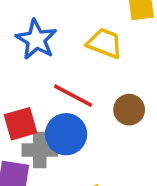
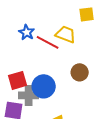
blue star: (36, 40) -> (27, 32), size x0.7
red line: (73, 96) -> (48, 42), moved

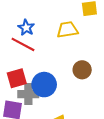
yellow trapezoid: (66, 34) -> (67, 30), turned -30
red line: (48, 42) -> (23, 44), moved

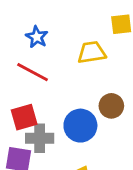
blue star: (26, 28) -> (37, 37), moved
blue circle: (44, 85) -> (80, 126), moved

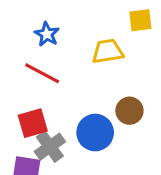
gray cross: (40, 138) -> (50, 147), turned -36

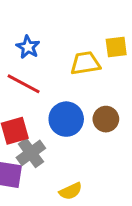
yellow square: (140, 20) -> (116, 47), moved
blue circle: (95, 133) -> (66, 119), moved

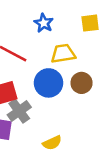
blue star: (28, 47) -> (44, 23), moved
yellow trapezoid: (85, 63) -> (63, 54), moved

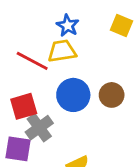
yellow square: (90, 23) -> (122, 25), turned 30
yellow trapezoid: (63, 54) -> (62, 51), moved

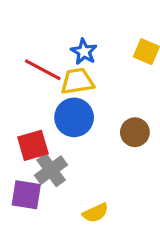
red line: (32, 61) -> (43, 70), moved
blue circle: (73, 95) -> (74, 117), moved

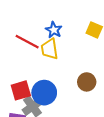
yellow trapezoid: (77, 81) -> (50, 49), turned -90
blue circle: (74, 117) -> (44, 93), moved

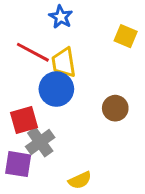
blue star: (54, 30) -> (61, 17), moved
blue circle: (44, 93) -> (56, 89), moved

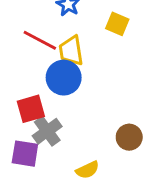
yellow square: (126, 36) -> (117, 24), moved
brown circle: (115, 108) -> (129, 137), moved

